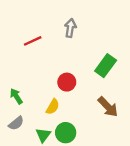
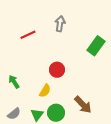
green rectangle: (106, 66) -> (96, 46), moved
brown arrow: (108, 107) -> (83, 105), moved
gray semicircle: (16, 123) -> (14, 114), moved

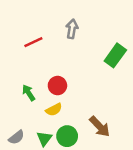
red circle: (57, 70) -> (57, 86), moved
green arrow: (14, 82) -> (29, 93), moved
yellow semicircle: (45, 91) -> (54, 110), turned 32

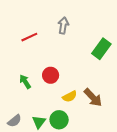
yellow semicircle: (54, 110) -> (70, 96), moved
brown arrow: (100, 126) -> (93, 98), moved

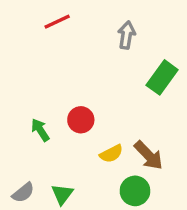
gray arrow: (63, 25) -> (127, 35), moved
red line: (29, 37) -> (57, 22), moved
green circle: (59, 120) -> (135, 191), moved

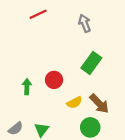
gray arrow: (127, 35) -> (85, 23), turned -30
green rectangle: (162, 77) -> (91, 63), moved
green arrow: (40, 130) -> (27, 87), turned 35

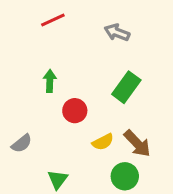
gray arrow: (85, 23) -> (117, 32), turned -48
green arrow: (27, 87) -> (50, 81), moved
gray semicircle: (16, 129) -> (22, 143), moved

